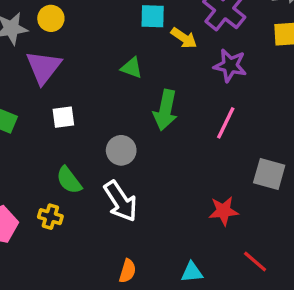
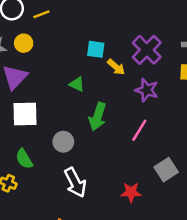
white square: (63, 117) -> (25, 114), size x1.6
gray square: (269, 174) -> (166, 170), turned 35
white arrow: (121, 201) -> (75, 183), moved

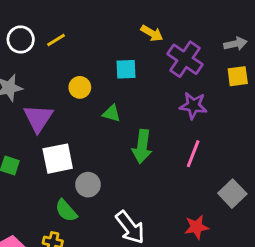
yellow circle: (24, 43) -> (80, 87), moved
yellow arrow: (116, 67) -> (152, 33), moved
gray circle: (63, 142) -> (88, 185), moved

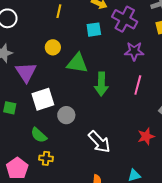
yellow line: (56, 40) -> (59, 11), moved, turned -40
cyan square: (126, 69) -> (94, 30), moved
green triangle: (112, 113) -> (77, 63), size x1.6
green semicircle: (66, 211) -> (39, 135), moved

